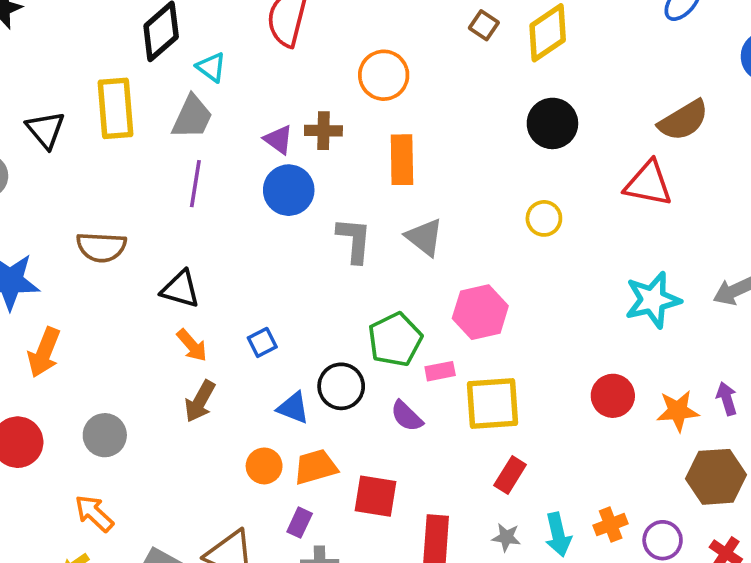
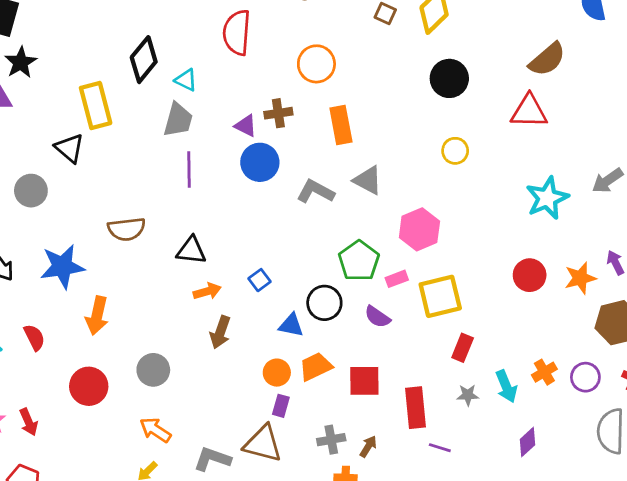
yellow rectangle: (116, 108) -> (96, 105), moved
gray L-shape: (354, 240) -> (315, 191), turned -57
orange arrow: (192, 345) -> (207, 291), turned -56
purple rectangle: (300, 523) -> (281, 406), moved

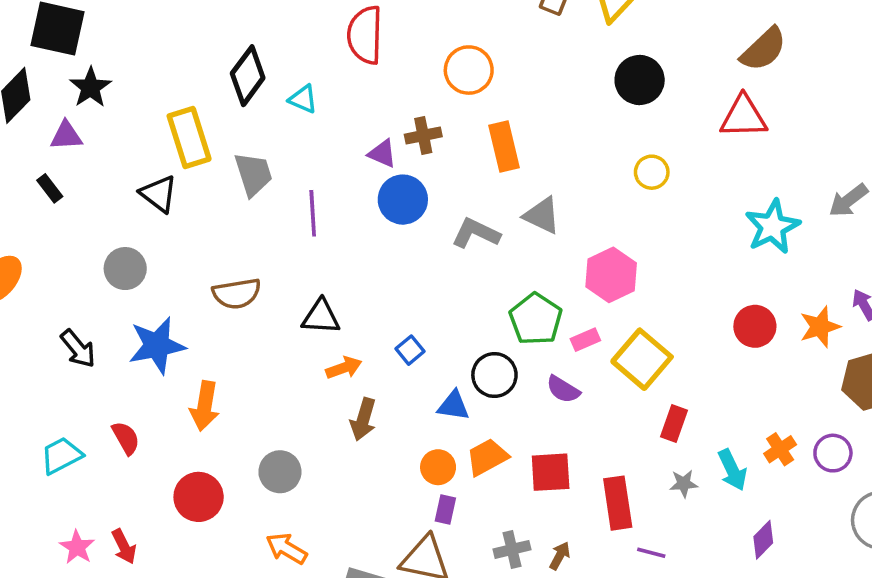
gray trapezoid: (178, 120) -> (253, 174), moved, turned -30
gray circle: (31, 191) -> (125, 269), moved
yellow square: (440, 296) -> (642, 359), turned -33

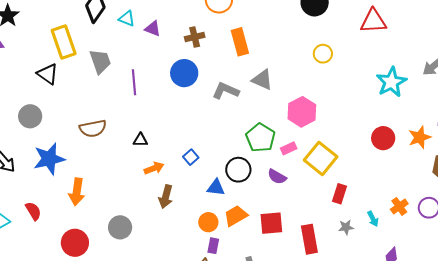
purple triangle: (382, 154) -> (153, 29), moved
black triangle: (321, 317) -> (140, 140), size x0.7
cyan arrow: (732, 470) -> (373, 219), size x0.7

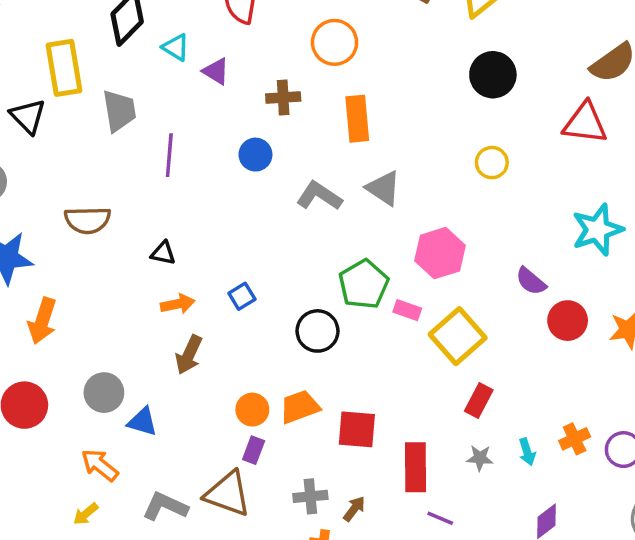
blue circle: (184, 73) -> (255, 155), size x0.7
pink rectangle: (289, 148) -> (407, 310), turned 35
purple semicircle: (277, 177) -> (531, 281), moved
blue triangle: (216, 188) -> (142, 422), moved

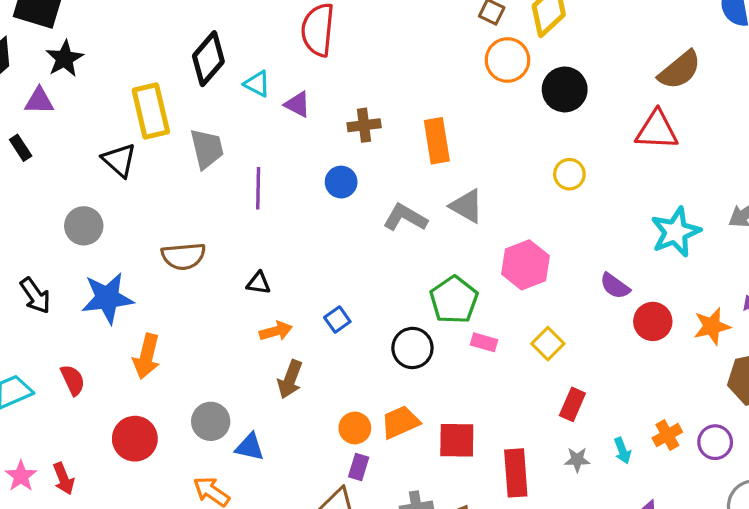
orange circle: (335, 42) -> (507, 60), moved
pink rectangle: (407, 310) -> (484, 342), moved
yellow square: (458, 336) -> (548, 344), size x0.6

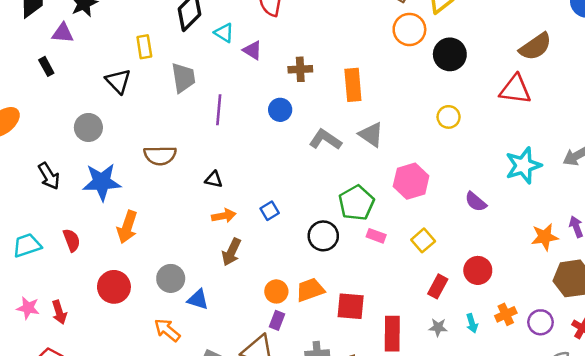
yellow rectangle: (151, 111) -> (144, 47), size x0.6
red circle: (653, 321) -> (478, 270), moved
pink star: (21, 476) -> (28, 308), turned -30

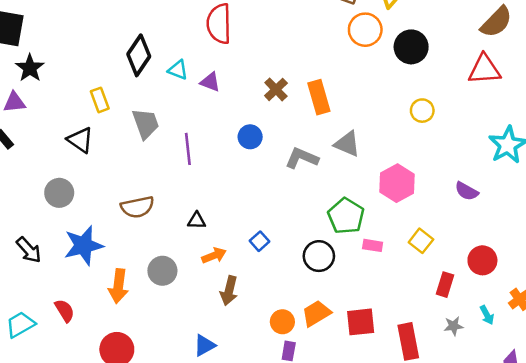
brown cross: (300, 69) -> (276, 89), moved, turned -30
gray circle: (171, 278) -> (162, 271), moved
blue triangle: (198, 299) -> (204, 345), turned -35

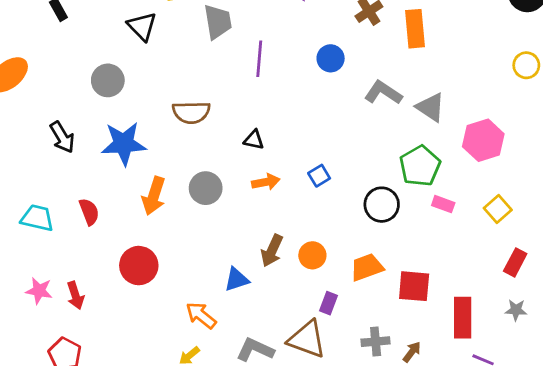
gray triangle: (347, 144) -> (431, 107), moved
brown arrow: (229, 291) -> (272, 251), moved
orange circle: (282, 322) -> (312, 255), moved
cyan trapezoid: (20, 325) -> (37, 218), turned 32

